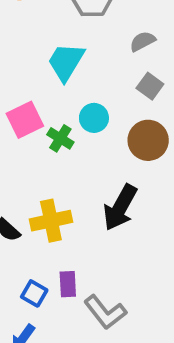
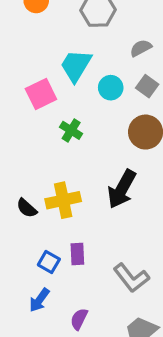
cyan circle: (94, 118) -> (111, 88), moved
pink square: (25, 120) -> (41, 94), moved
gray L-shape: (105, 312) -> (131, 278), moved

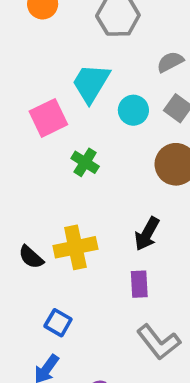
black arrow: (122, 189) -> (147, 234), size x0.7
purple rectangle: (77, 254) -> (139, 284), moved

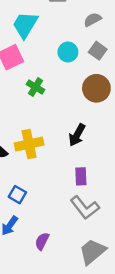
cyan trapezoid: (91, 83) -> (25, 25), moved
purple rectangle: (139, 284) -> (81, 176), moved

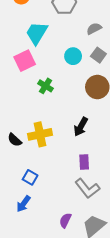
purple semicircle: (42, 241) -> (65, 220), moved

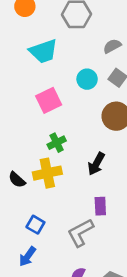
cyan trapezoid: (37, 33) -> (43, 51), turned -140
pink square: (25, 61) -> (49, 100), moved
green cross: (46, 86) -> (57, 143), moved, turned 32
gray L-shape: (87, 188) -> (80, 233), moved, turned 100

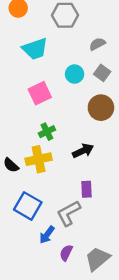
black arrow: (96, 164) -> (83, 151), turned -144
blue square: (35, 225) -> (28, 206), size x1.6
blue arrow: (27, 256) -> (47, 235), moved

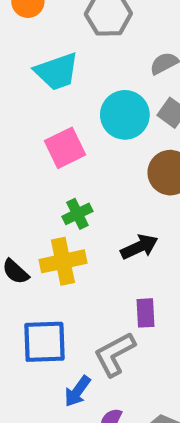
cyan circle: (75, 74) -> (125, 115), size x1.5
blue square: (28, 206) -> (44, 342), turned -32

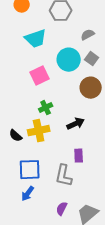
gray L-shape: (115, 354) -> (64, 176), turned -50
blue arrow: (77, 391) -> (28, 194), moved

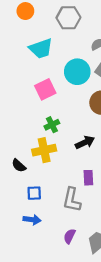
black semicircle: (16, 136) -> (19, 166), moved
blue square: (30, 170) -> (34, 193), size x0.6
blue arrow: (28, 194) -> (32, 220), turned -119

